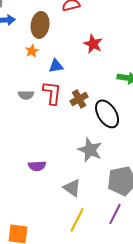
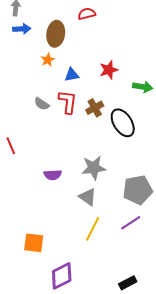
red star: (93, 44) -> (109, 70), moved, turned 30
gray semicircle: (26, 95) -> (42, 104), turned 35
gray star: (90, 150) -> (94, 168), moved, turned -30
purple line: (115, 214) -> (131, 223), turned 30

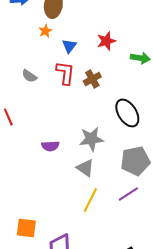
blue triangle: (72, 75) -> (69, 46), turned -42
gray semicircle: (42, 104) -> (29, 76), moved
black ellipse: (123, 123) -> (127, 113), moved
orange square: (34, 243) -> (26, 228), moved

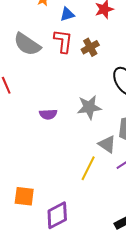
blue triangle: (69, 46) -> (67, 14), turned 35
gray semicircle: (29, 76) -> (27, 44), size x1.8
gray triangle: (85, 168) -> (107, 144), moved

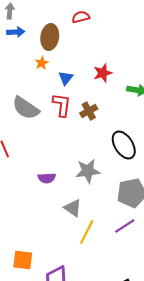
blue triangle: (67, 14) -> (66, 78), turned -35
gray triangle: (107, 144) -> (73, 208), moved

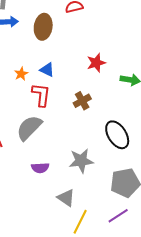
orange star: (42, 63) -> (21, 74), moved
blue triangle: (66, 78) -> (47, 70), moved, turned -42
red L-shape: (62, 105) -> (41, 95), moved
gray semicircle: (26, 108) -> (29, 128), moved, turned 100

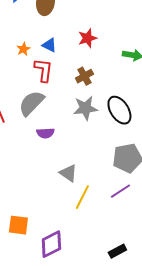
red star: (96, 63) -> (87, 38), moved
gray star: (81, 161) -> (85, 108), moved
purple semicircle: (40, 168) -> (45, 133), moved

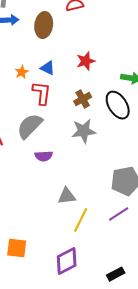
black ellipse: (119, 110) -> (118, 105), moved
gray triangle: (68, 173) -> (67, 196), turned -42
purple diamond: (51, 244) -> (67, 261), moved

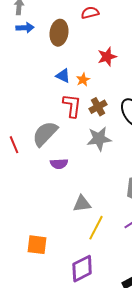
red star: (86, 61) -> (107, 57), moved
orange star: (22, 72) -> (83, 80), moved
red L-shape: (42, 93) -> (72, 106), moved
orange square: (17, 248) -> (37, 245), moved

